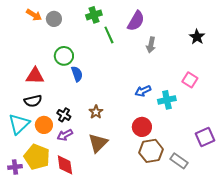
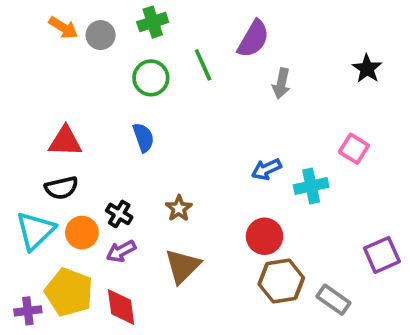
green cross: (94, 15) -> (153, 22), moved
green circle: (64, 56) -> (151, 78), moved

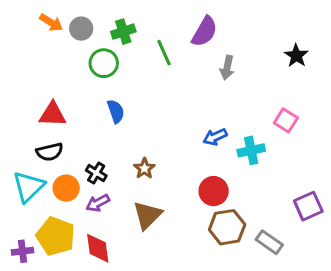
green cross: (153, 22) -> (123, 32), moved
green circle: (151, 78) -> (104, 63), moved

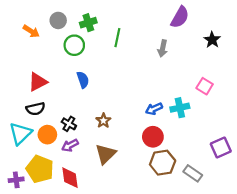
orange arrow: (51, 23) -> (31, 31), moved
purple semicircle: (205, 32) -> (180, 17), moved
green line: (164, 53) -> (117, 38), turned 36
red triangle: (53, 114) -> (38, 82), turned -30
blue arrow: (215, 137) -> (154, 109), moved

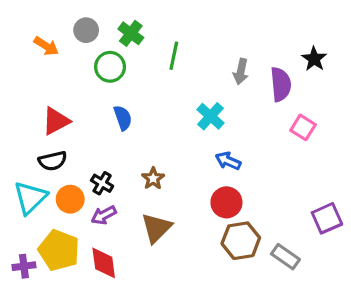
purple semicircle: (180, 17) -> (281, 84), moved, turned -35
green cross: (88, 23) -> (131, 33), turned -35
cyan cross: (180, 108) -> (211, 116), moved, turned -36
blue arrow: (154, 109) -> (228, 161), turned 49

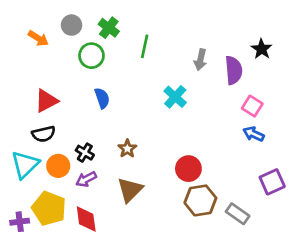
blue arrow: (228, 161) -> (254, 134), moved

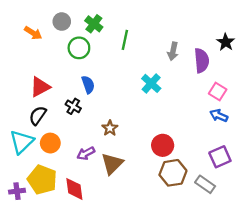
black semicircle: (44, 134) -> (38, 116), turned 138
black cross: (85, 153) -> (73, 106), moved
purple arrow: (86, 179) -> (86, 153), moved
purple square: (272, 182) -> (220, 157), moved

